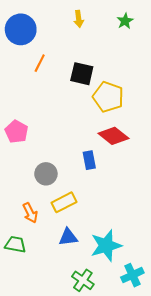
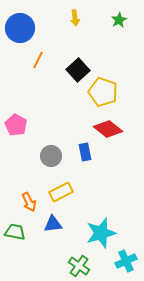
black square: (82, 74) -> (78, 70), turned 35
gray circle: (46, 174) -> (51, 156), moved
blue triangle: (68, 237) -> (53, 224), moved

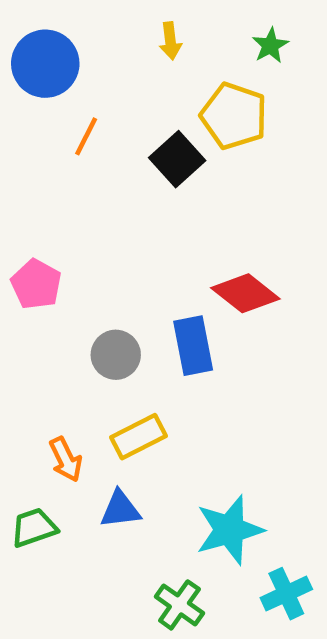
yellow pentagon: (103, 92) -> (234, 116), moved
blue rectangle: (85, 152) -> (193, 346), size x1.4
green trapezoid: (15, 232) -> (34, 528), turned -30

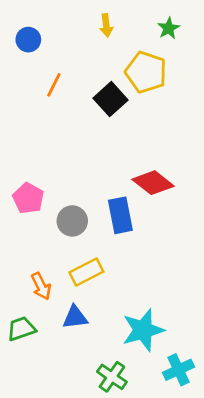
blue circle: (45, 64) -> (28, 40), size x0.6
pink pentagon: (36, 284) -> (28, 198), moved

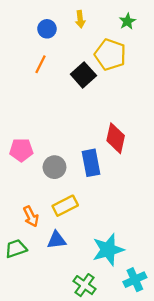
blue circle: (28, 40) -> (47, 29), moved
red diamond: (153, 183) -> (116, 138), turned 64
pink pentagon: (28, 198) -> (21, 150), turned -30

